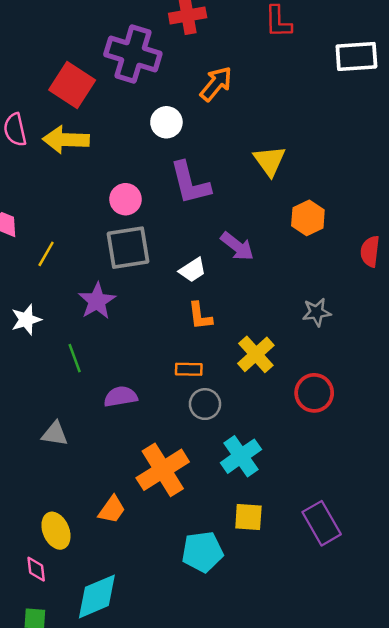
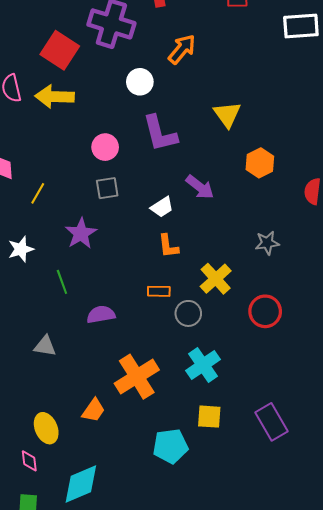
gray square: (128, 248) -> (107, 188), size x0.6
gray circle: (205, 404) -> (188, 313), moved

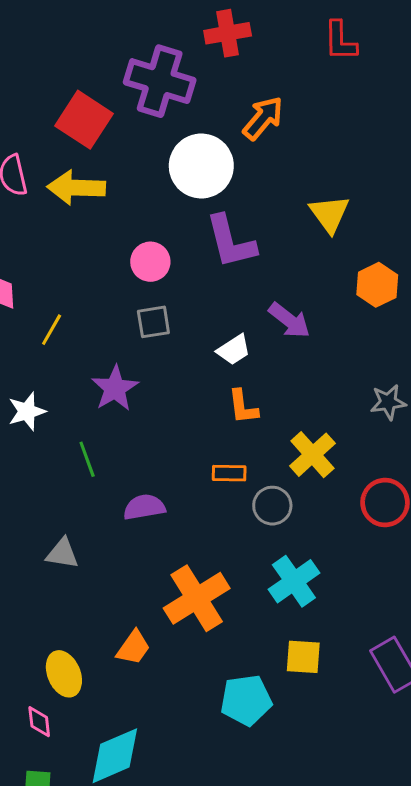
white circle: (140, 82) -> (201, 166), size x1.6

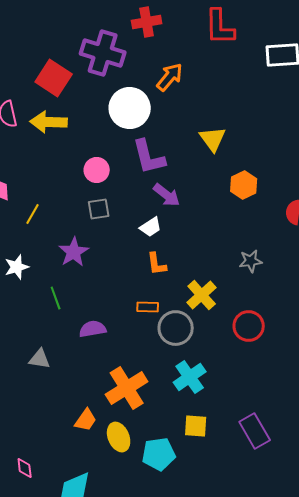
red L-shape: (340, 41) -> (220, 27), size x1.4
purple arrow: (289, 320) -> (167, 195), moved
gray circle: (272, 506) -> (176, 328), size x1.4
yellow ellipse: (64, 674) -> (119, 437), moved

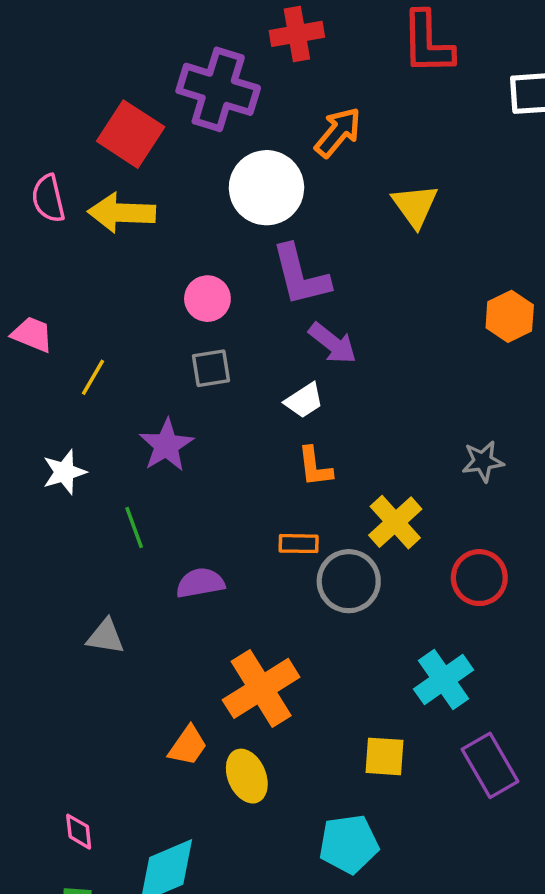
yellow triangle: (213, 139) -> (415, 206), moved
orange hexagon: (244, 185) -> (510, 316), moved
cyan cross: (190, 377) -> (444, 680), moved
cyan pentagon: (159, 454) -> (349, 844), moved

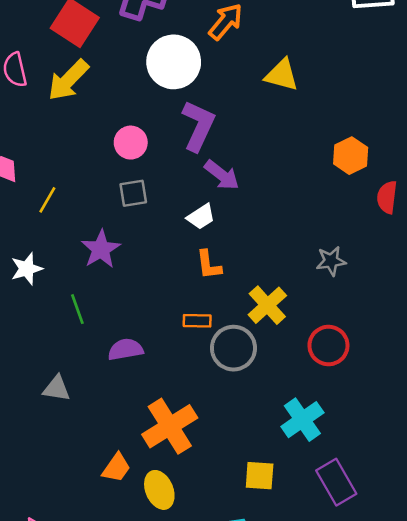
yellow triangle: (415, 206) -> (282, 75), turned -39
yellow arrow: (122, 213) -> (68, 80), turned -48
purple L-shape: (300, 275) -> (198, 126), turned -141

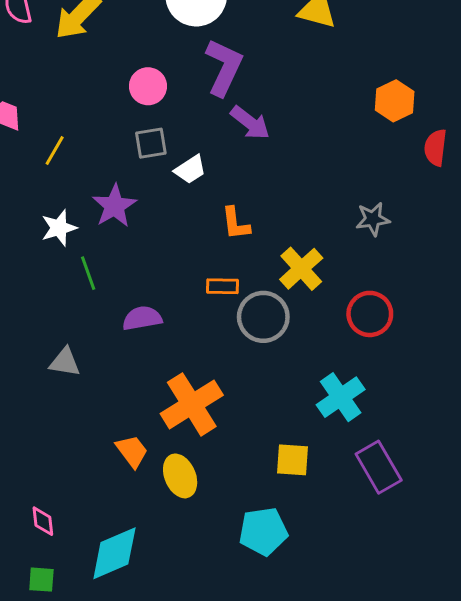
white trapezoid: (201, 217) -> (190, 169), moved
white star: (27, 269) -> (59, 228), moved
orange trapezoid: (116, 468) -> (132, 451), turned -72

